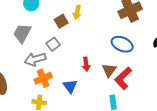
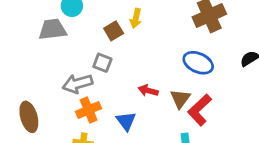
gray trapezoid: (22, 33) -> (52, 29), moved, turned 55
gray square: (53, 44) -> (102, 63), turned -32
red arrow: (86, 64) -> (148, 90), turned 112

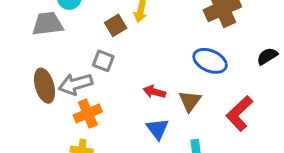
red L-shape: (200, 110) -> (239, 113), moved
brown ellipse: (29, 117) -> (45, 86), moved
blue triangle: (126, 121) -> (157, 129), moved

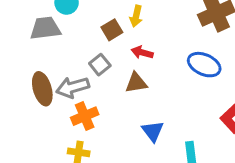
gray square: (103, 61) -> (100, 65), turned 30
red arrow: (154, 92) -> (142, 52), moved
brown triangle: (190, 101) -> (136, 83), moved, turned 45

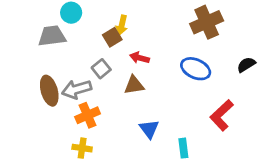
yellow arrow: (136, 16) -> (122, 25), moved

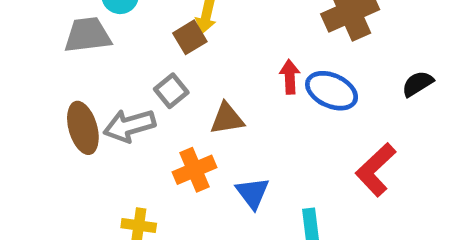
red arrow: (140, 58) -> (290, 77), moved, turned 72
orange cross: (88, 115) -> (194, 170), moved

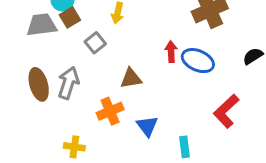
brown square: (190, 37) -> (70, 17), moved
gray square: (171, 91) -> (95, 43), moved
gray arrow: (129, 126) -> (68, 83), turned 124

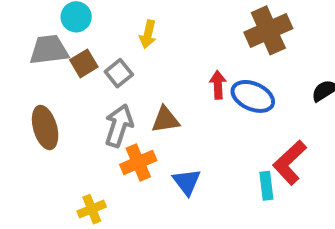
brown square: (70, 17) -> (84, 63), moved
gray arrow: (68, 83) -> (119, 126), moved
yellow cross: (74, 147) -> (92, 209), turned -30
cyan rectangle: (184, 147) -> (266, 186), moved

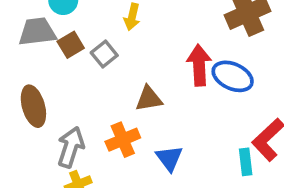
red arrow: (218, 85) -> (199, 65), size x1.5
gray arrow: (119, 126) -> (71, 147), moved

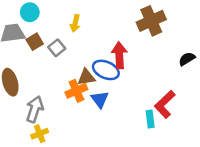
blue ellipse: (233, 76) -> (106, 70), moved
orange cross: (123, 140) -> (76, 91), moved
blue triangle: (169, 158) -> (100, 99), moved

